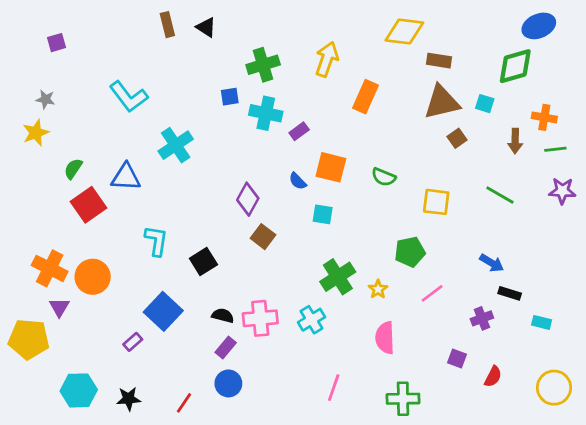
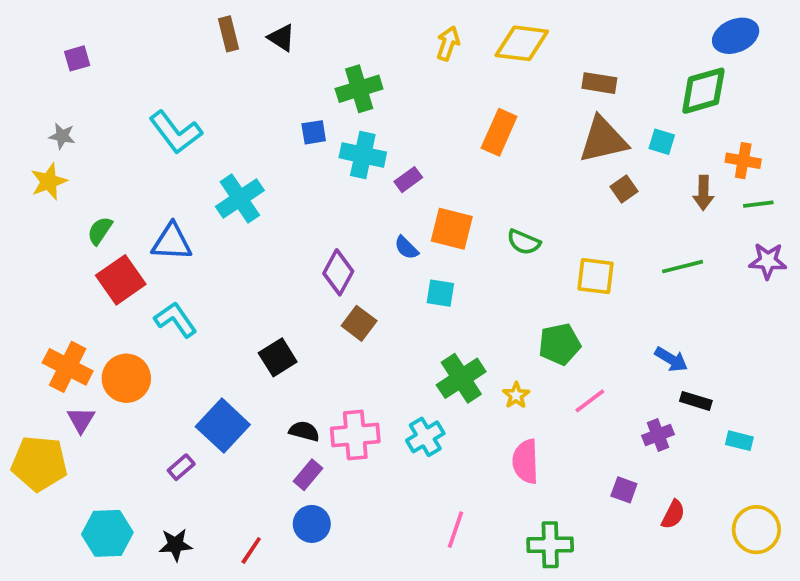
yellow diamond: (404, 31) -> (522, 43), moved
yellow arrow: (327, 59) -> (448, 43), moved, size x0.7
green line: (500, 195) -> (683, 267), turned -44
cyan L-shape: (156, 241) -> (176, 320), moved, turned -44

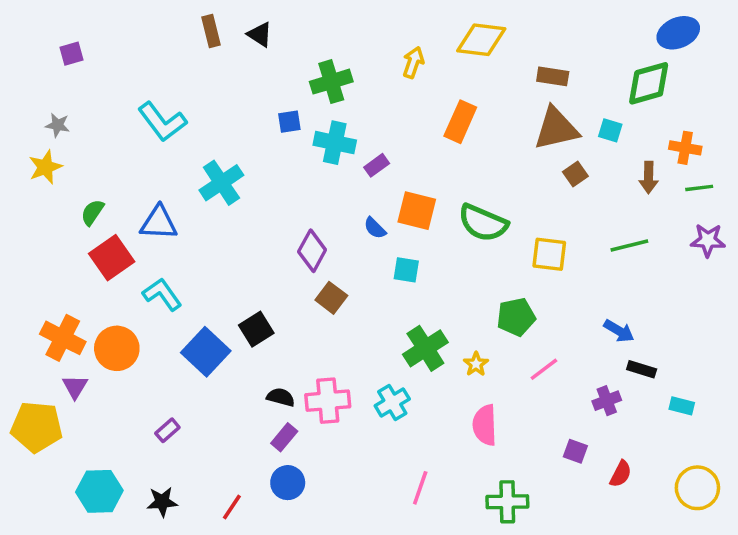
yellow arrow: (448, 43) -> (413, 62), moved
green semicircle: (524, 242) -> (483, 223), size x1.6
blue square: (223, 426) -> (206, 352), moved

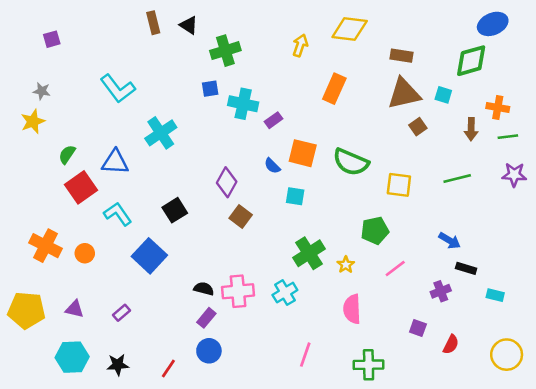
green cross: (331, 82) -> (225, 51), moved
black square: (256, 329) -> (175, 210), moved
orange circle: (117, 348) -> (85, 253), size x0.6
purple triangle: (75, 387) -> (75, 309), moved, turned -48

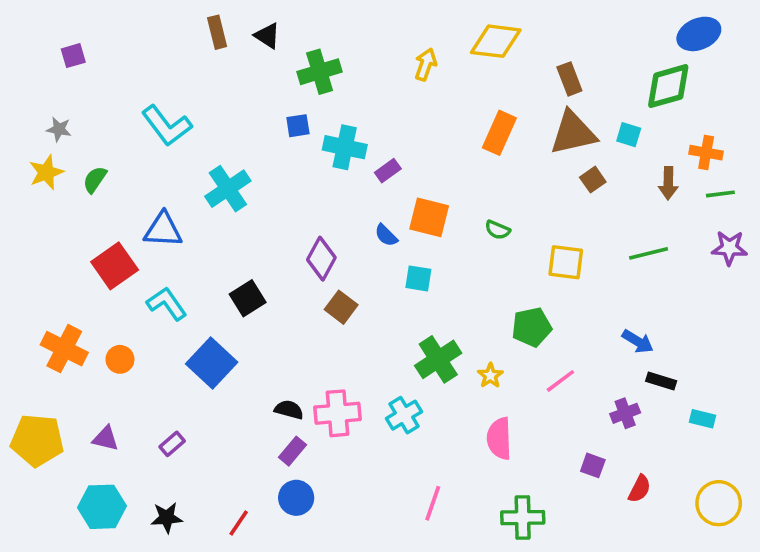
brown rectangle: (401, 56) -> (569, 79), turned 60
orange rectangle: (334, 89) -> (499, 133), moved
green semicircle: (67, 154) -> (95, 180), moved
green semicircle: (351, 162) -> (498, 230), size x0.5

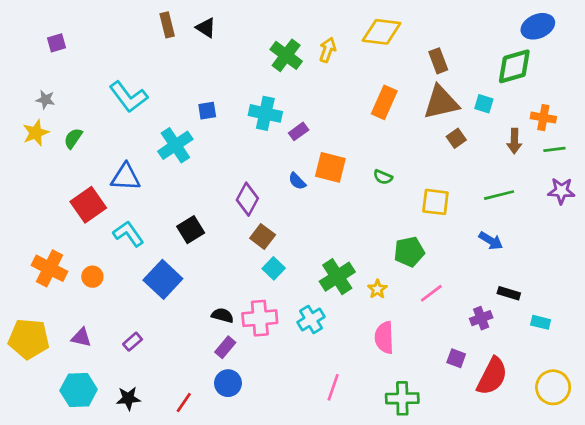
green cross: (320, 72) -> (286, 55), moved, turned -36
blue square: (298, 126) -> (207, 111), moved
cyan square: (418, 278) -> (274, 268), moved, turned 35
blue arrow: (638, 341) -> (491, 241), moved
red semicircle: (640, 489) -> (492, 376), size x1.8

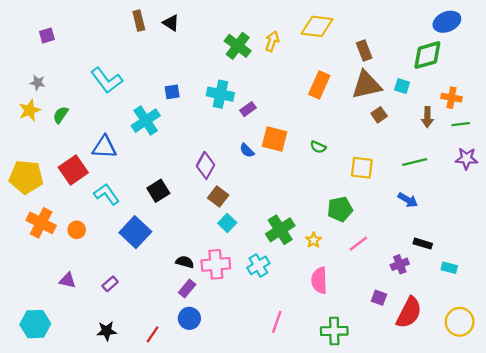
yellow pentagon: (29, 339) -> (26, 177), moved
cyan hexagon: (79, 390) -> (35, 324), moved

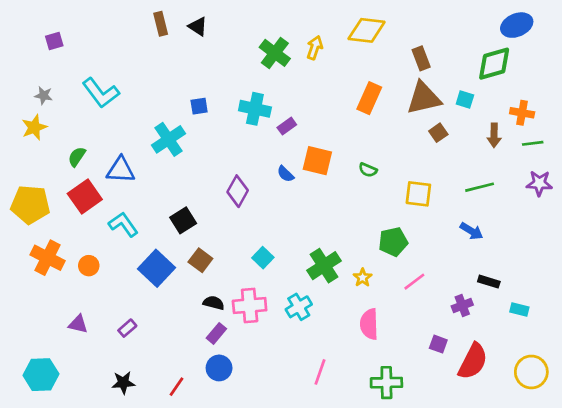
cyan L-shape: (107, 80) -> (101, 93), moved
green semicircle: (61, 115) -> (77, 157), moved
brown square: (218, 196) -> (200, 260), moved

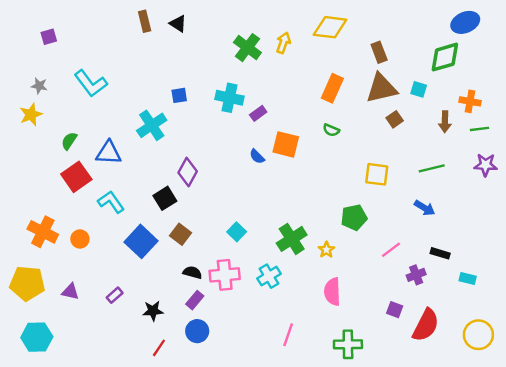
green semicircle: (368, 170) -> (331, 130), moved
purple diamond: (238, 191) -> (188, 172), moved
yellow pentagon: (30, 204) -> (27, 283), moved
pink line: (414, 282) -> (391, 250), moved
black star: (123, 383) -> (153, 311), moved

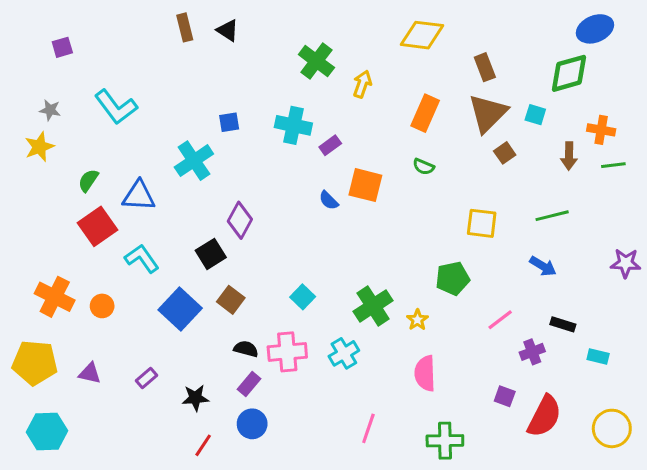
yellow arrow: (283, 43) -> (362, 84), moved
brown triangle: (381, 88) -> (488, 113), turned -32
purple star: (486, 165) -> (626, 263), moved

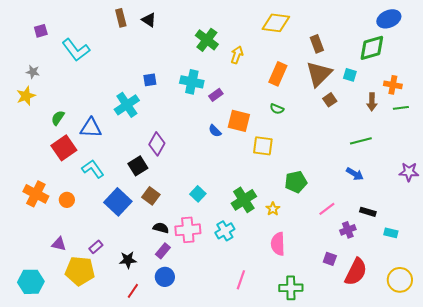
cyan L-shape: (116, 107) -> (76, 50), moved
yellow square: (482, 223) -> (263, 146), moved
yellow pentagon: (35, 363) -> (80, 271), moved

